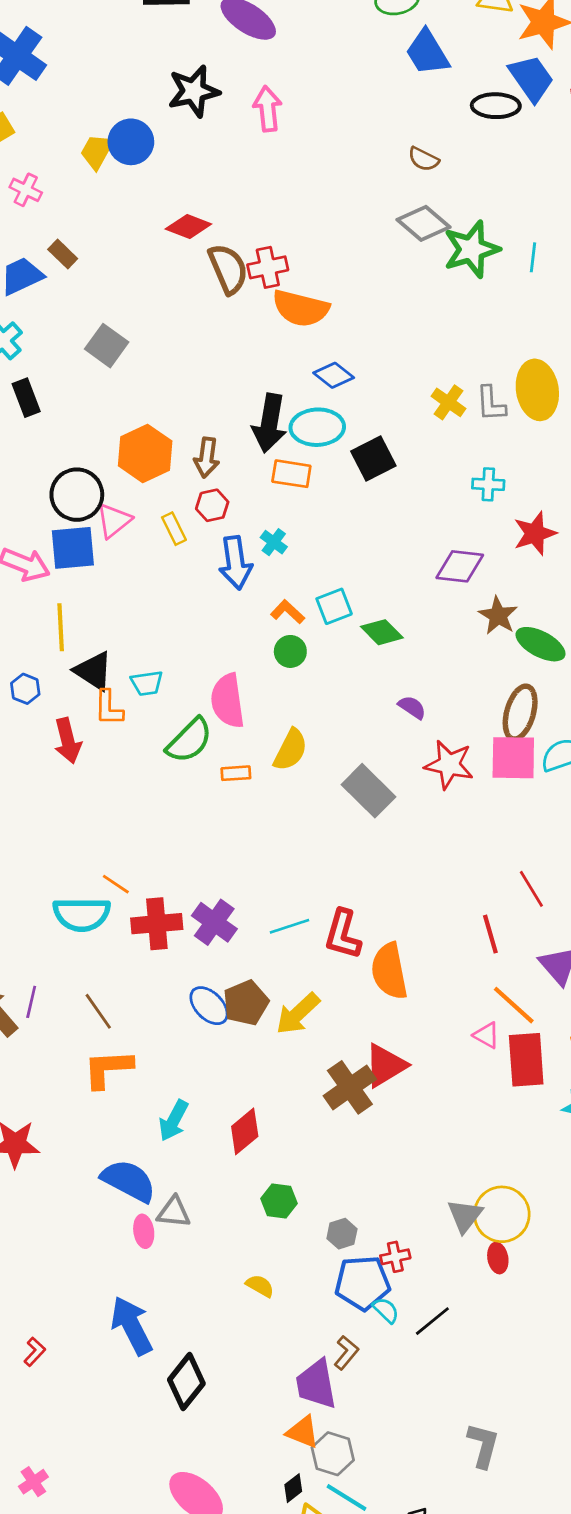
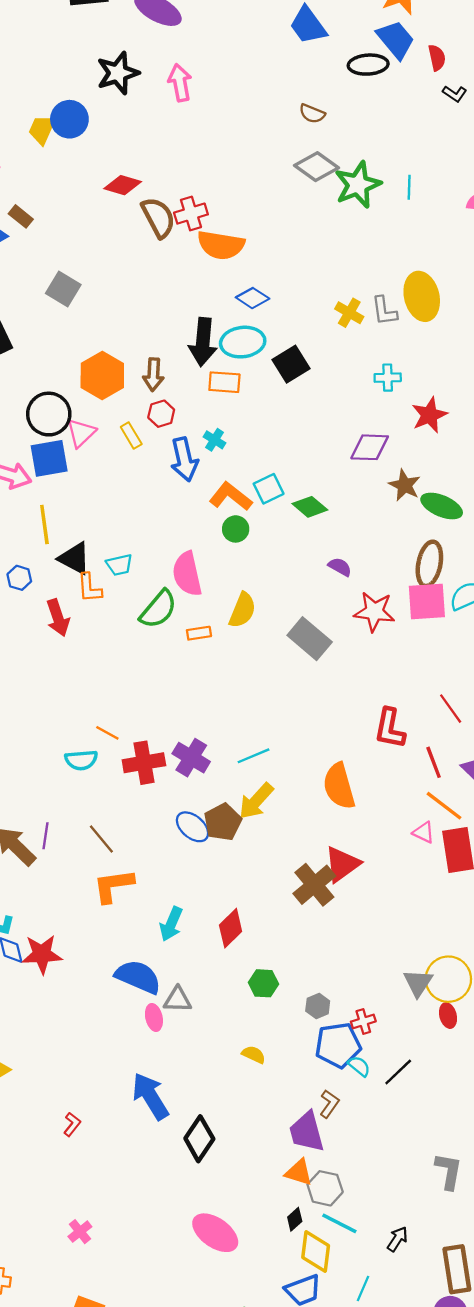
orange L-shape: (288, 612) -> (231, 496), size x1.5
cyan semicircle: (82, 914) -> (81, 760), size x0.7
red L-shape: (343, 934) -> (390, 728), moved
red line: (490, 934) -> (434, 762), moved
yellow arrow: (298, 1014) -> (256, 801), moved

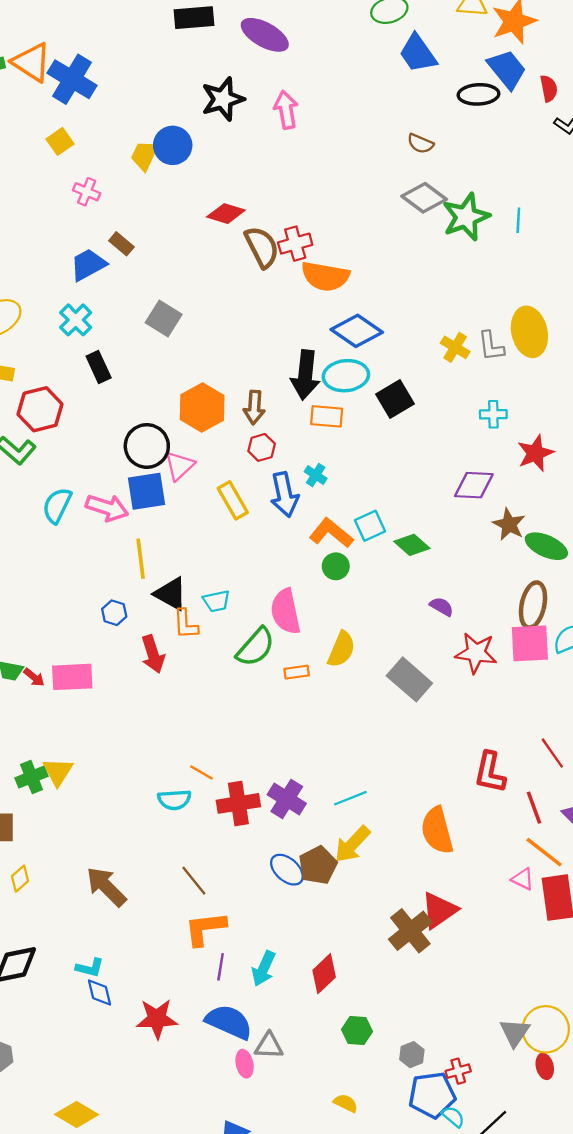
blue diamond: (253, 298) -> (357, 331), size x1.5
yellow rectangle: (131, 436) -> (233, 500), moved, size x1.4
purple line: (46, 836) -> (221, 967), moved
red star: (42, 954) -> (157, 1019), moved

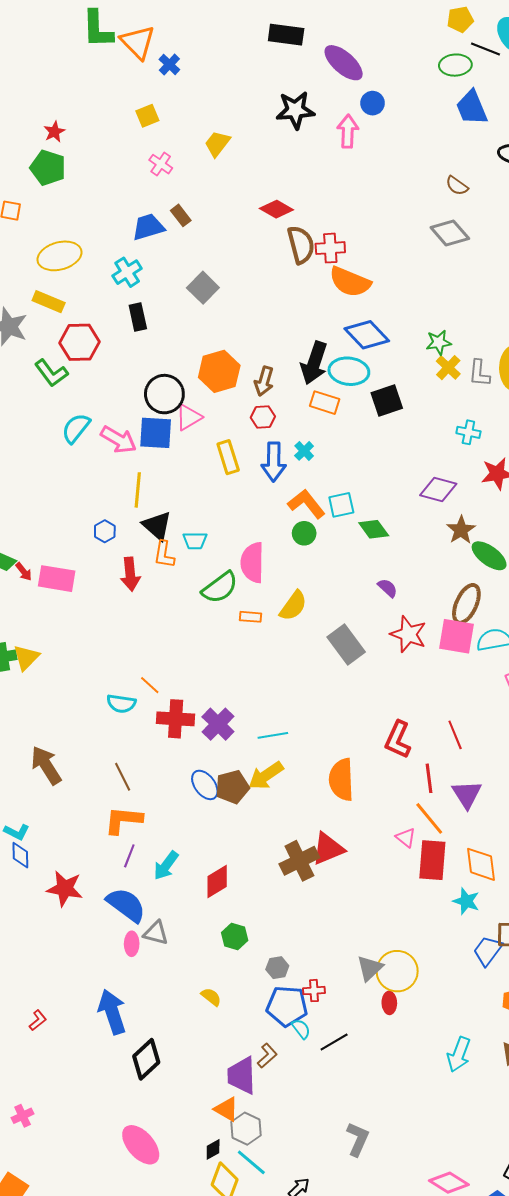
blue cross: (72, 79) -> (169, 64), size x0.5
blue circle: (173, 145) -> (373, 103), moved, size x0.7
green star: (466, 217) -> (439, 342), moved, size x0.6

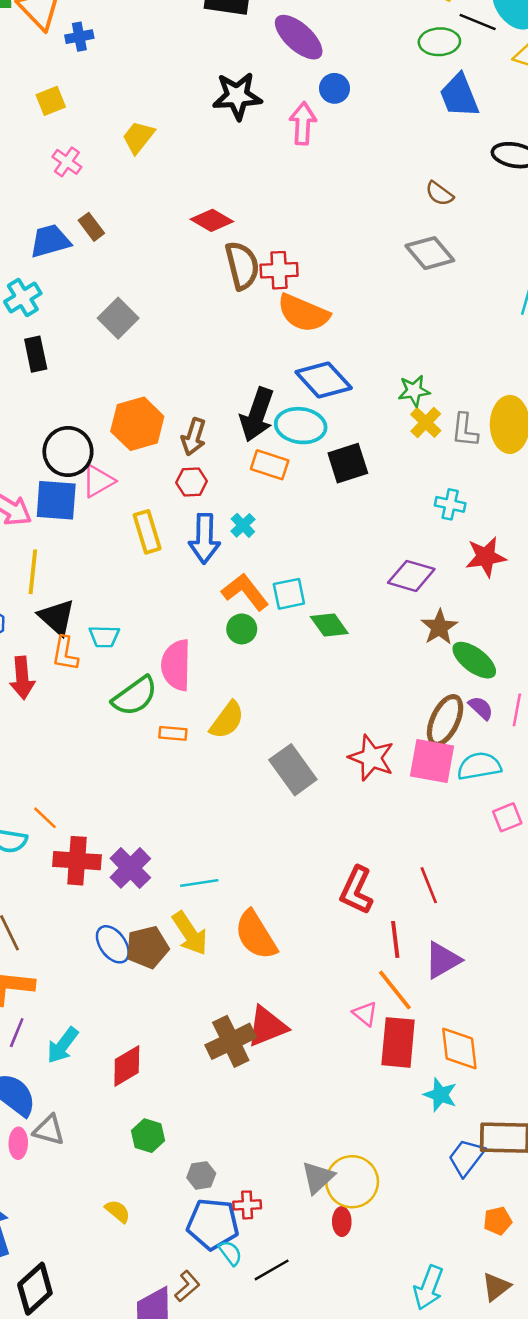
blue cross: (169, 64) -> (79, 37), turned 35
purple semicircle: (388, 588) -> (481, 708), moved
yellow arrow: (266, 776) -> (190, 933), turned -90
orange semicircle: (341, 780) -> (256, 935), moved, turned -30
purple triangle: (467, 794) -> (443, 960), turned 32

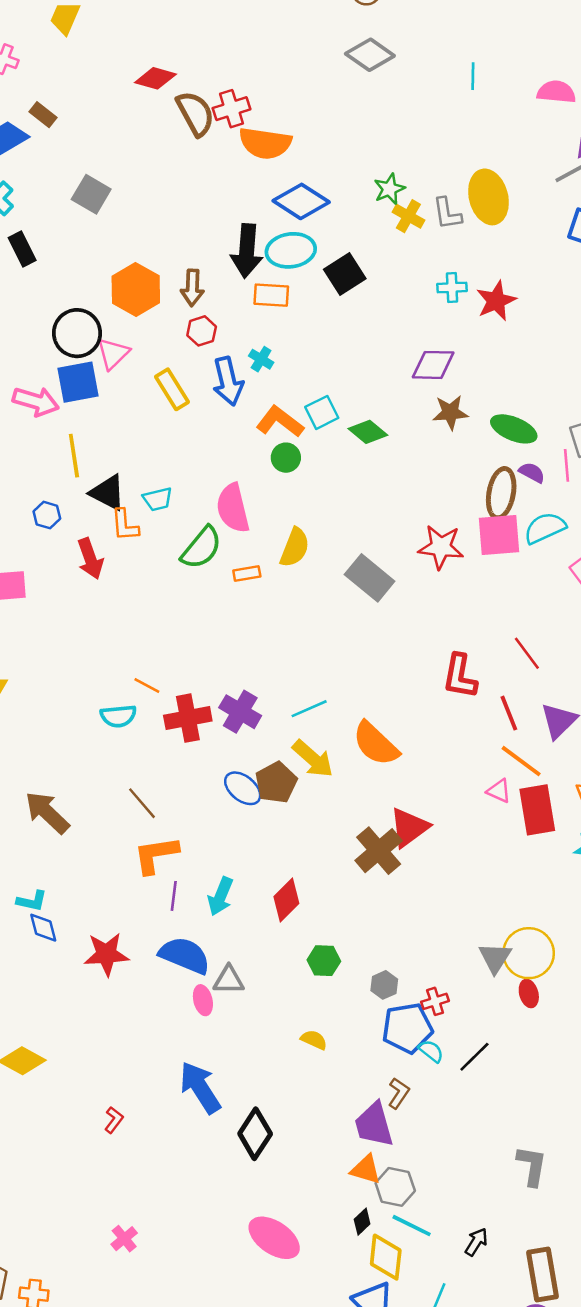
red star: (486, 557) -> (496, 301), moved
brown star: (439, 627) -> (450, 412), moved, turned -30

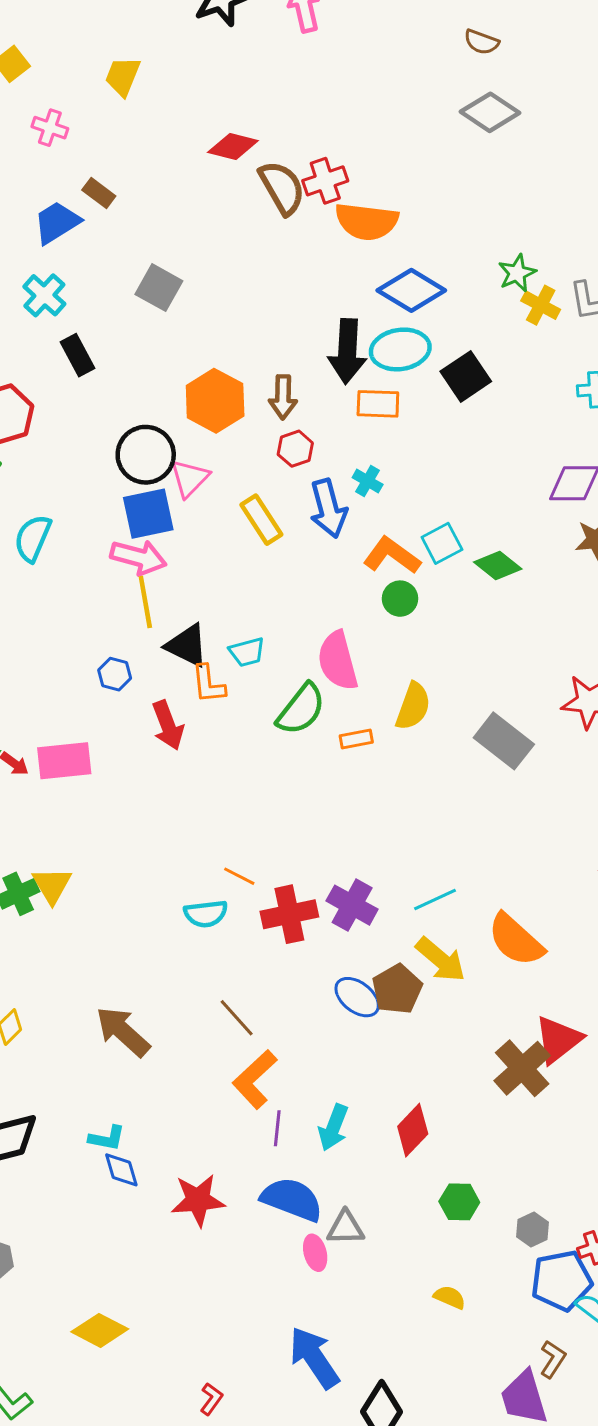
pink arrow: (36, 401) -> (138, 557), moved
orange L-shape: (156, 855) -> (255, 1079), turned -33

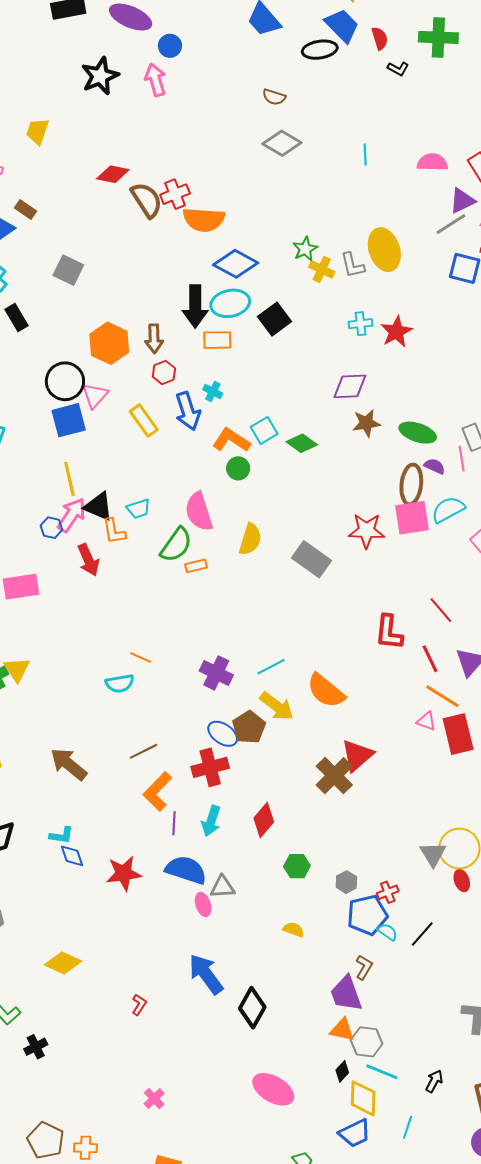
pink arrow: (138, 557) -> (72, 515), moved, turned -69
orange rectangle: (356, 739) -> (196, 566), moved
red cross: (289, 914) -> (210, 767), moved
brown line: (237, 1018) -> (143, 751), turned -72

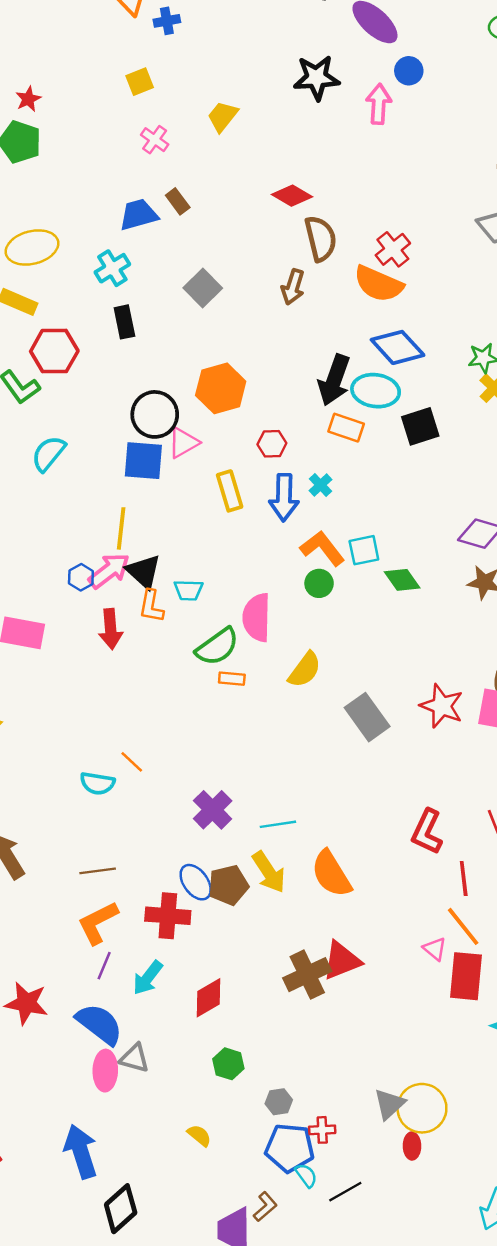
red cross: (175, 194) -> (393, 249), moved, turned -36
brown arrow: (154, 339) -> (293, 287), moved
pink ellipse: (203, 904) -> (105, 1071), size x1.4

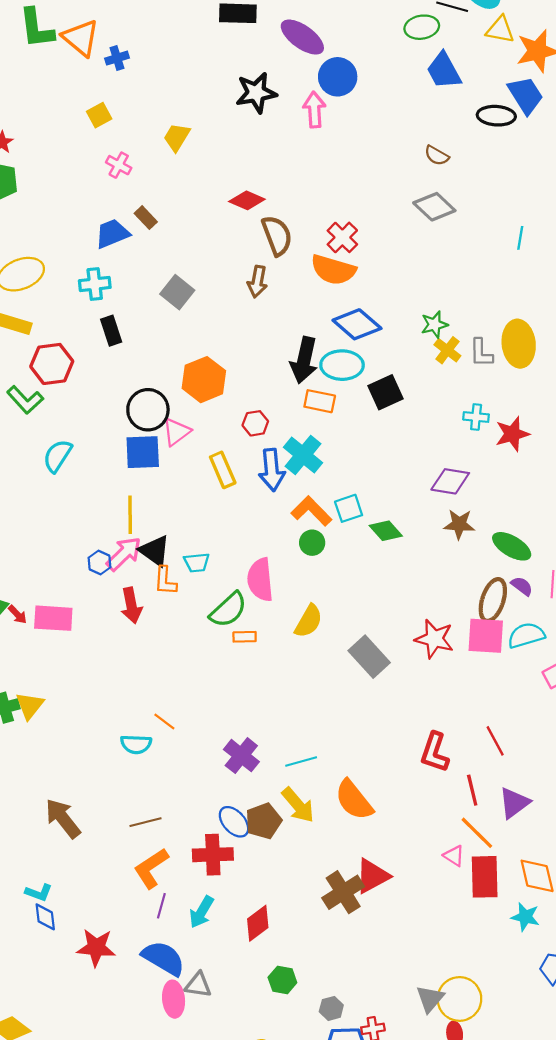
blue circle: (409, 71) -> (338, 77), size x1.5
cyan cross: (112, 268) -> (95, 284), turned 32
cyan cross: (321, 485) -> (303, 455), size x1.8

